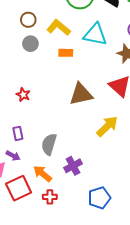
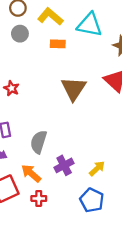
brown triangle: (81, 94) -> (74, 89), turned -45
yellow arrow: (107, 126) -> (97, 169), moved, size x0.7
blue pentagon: (99, 198) -> (92, 200), turned -30

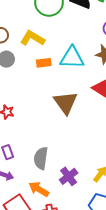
cyan triangle: (90, 25) -> (72, 58), moved

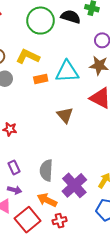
brown triangle: (66, 103) -> (65, 115), size x0.7
purple cross: (69, 176) -> (74, 185), size x1.4

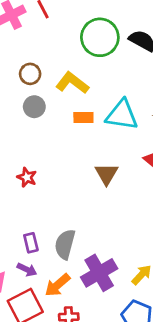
purple rectangle: (14, 167) -> (31, 243), moved
purple arrow: (15, 190) -> (27, 270), moved
orange arrow: (47, 200) -> (57, 285), turned -78

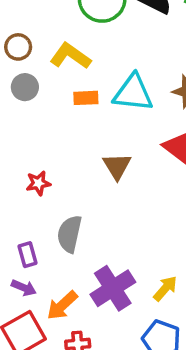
red star: (27, 177) -> (38, 183), moved, turned -30
gray semicircle: (65, 244) -> (69, 234), moved

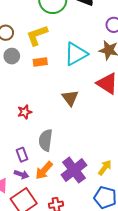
yellow L-shape: (70, 56) -> (37, 35), turned -50
cyan triangle: (133, 93) -> (76, 54), turned -30
orange rectangle: (86, 98) -> (40, 62), moved
orange arrow: (62, 305) -> (44, 170), moved

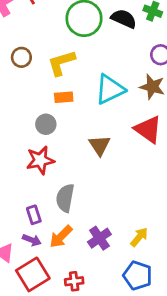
gray circle: (12, 56) -> (46, 124), moved
red star: (25, 112) -> (40, 160), size x1.5
purple cross: (74, 170) -> (99, 238), size x0.7

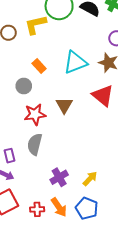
yellow L-shape: (61, 63) -> (36, 25), moved
orange rectangle: (64, 97) -> (39, 66), turned 48
red star: (40, 160) -> (35, 114), moved
orange arrow: (61, 237) -> (59, 207), moved, turned -84

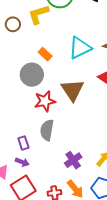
gray circle: (24, 86) -> (32, 75), size x1.5
brown triangle: (64, 105) -> (72, 90), size x1.4

